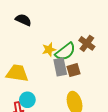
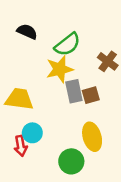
yellow star: (49, 50) -> (60, 69), size x1.5
green semicircle: (65, 52) -> (67, 44), moved

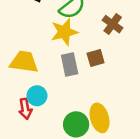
gray rectangle: (74, 91) -> (70, 64), moved
yellow ellipse: (92, 137) -> (100, 118), moved

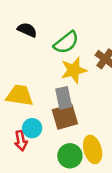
yellow star: (64, 32) -> (74, 70), moved
brown square: (96, 58) -> (65, 117), moved, size x1.5

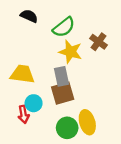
yellow star: (74, 70) -> (70, 52), turned 30

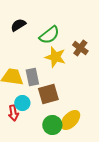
black semicircle: (29, 16) -> (18, 25), turned -56
gray rectangle: (62, 76) -> (32, 77), moved
yellow ellipse: (87, 122) -> (70, 120), turned 60

